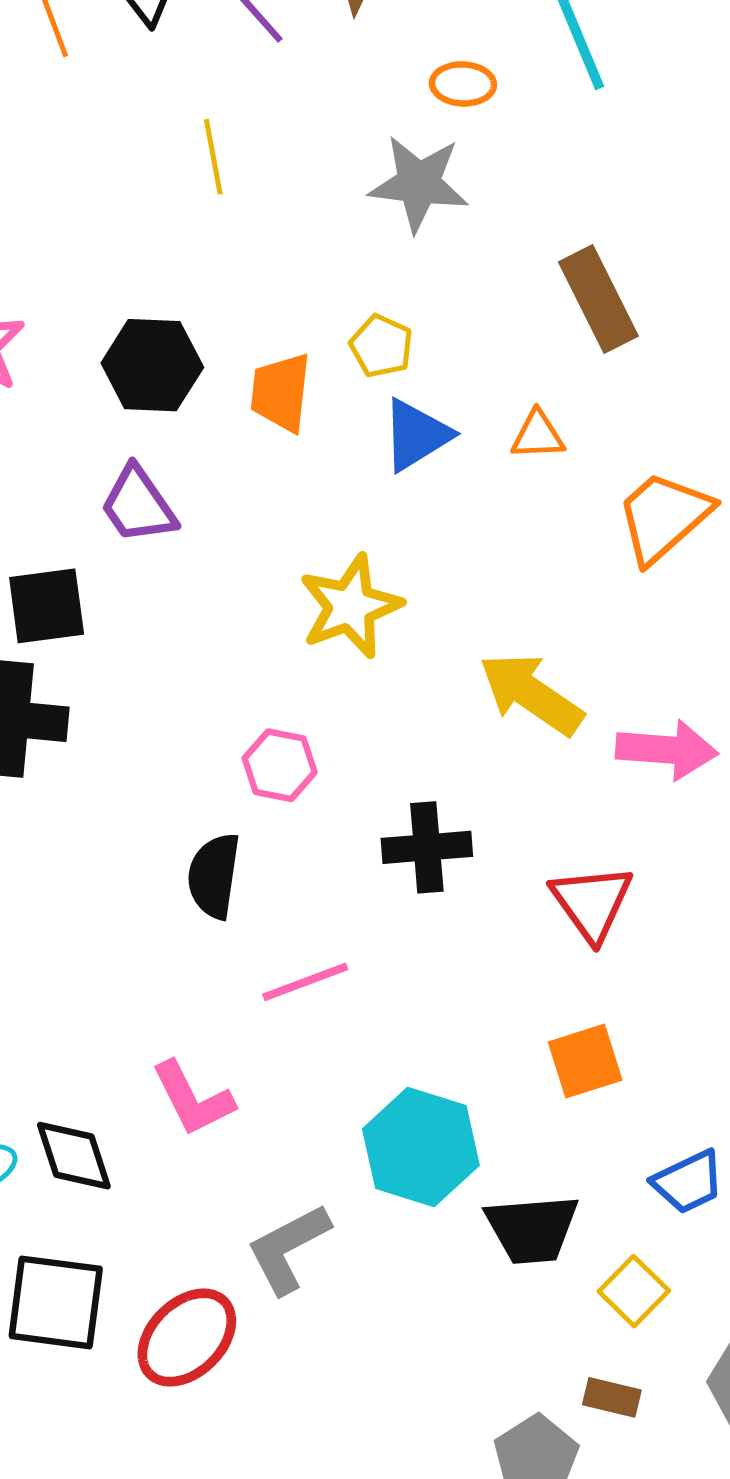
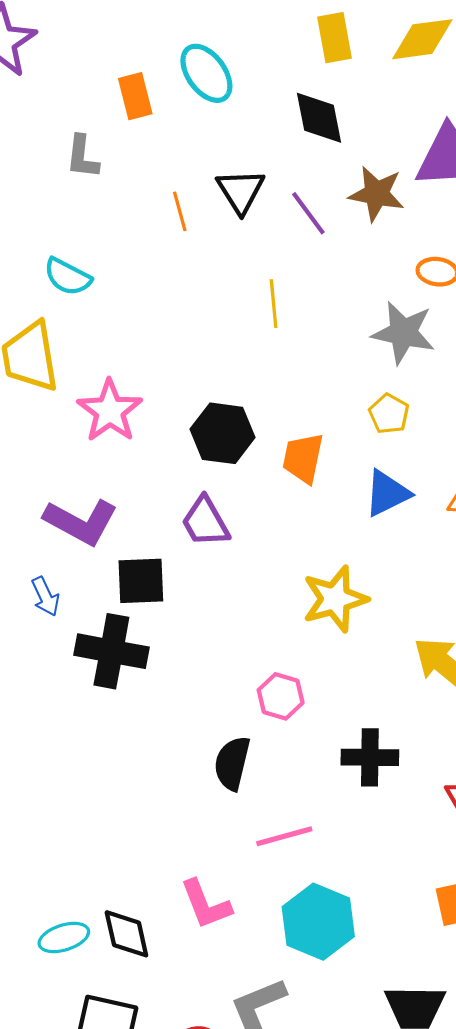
yellow pentagon: (381, 346) -> (389, 414), moved
cyan hexagon: (421, 1147) -> (318, 922), moved

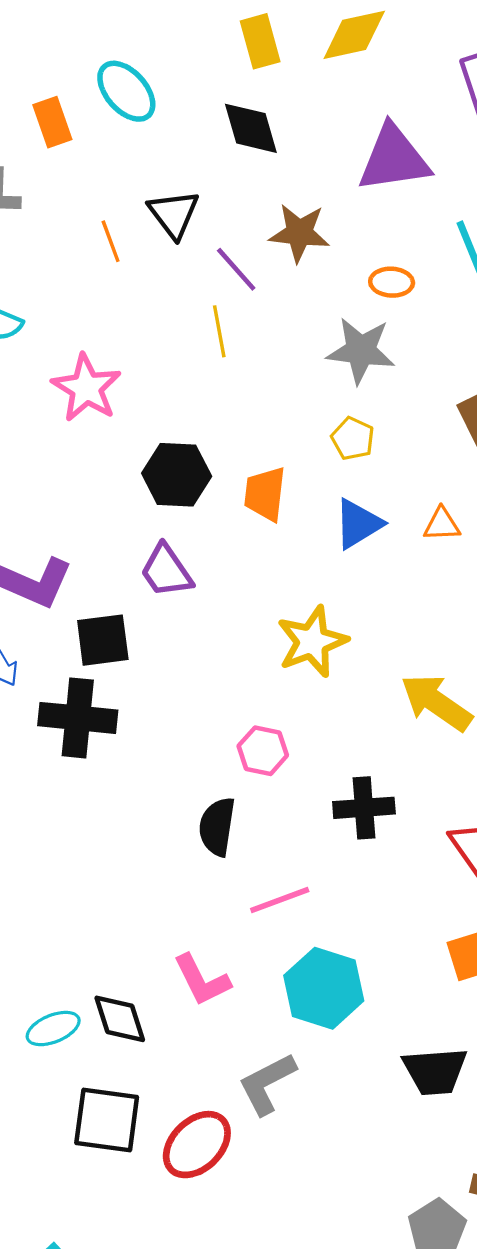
brown star: (377, 194) -> (299, 233), moved
purple line: (308, 213) -> (236, 269), moved
pink star: (110, 411) -> (86, 388), moved

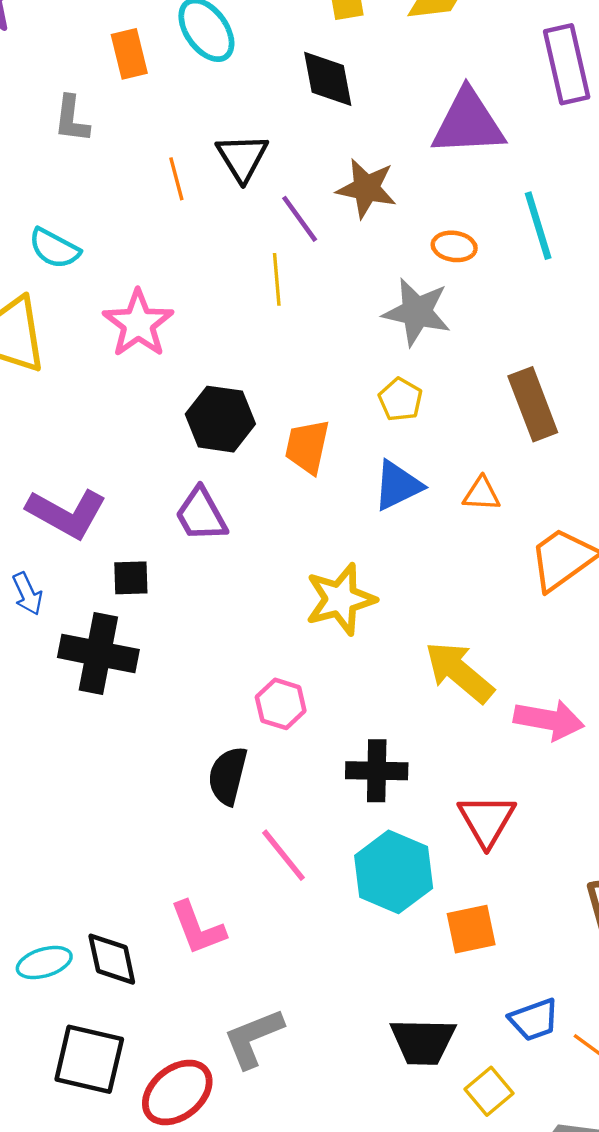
black square: (103, 640) -> (131, 578), size x0.7
pink line: (280, 900) -> (283, 855), turned 66
cyan hexagon: (324, 988) -> (394, 872), moved

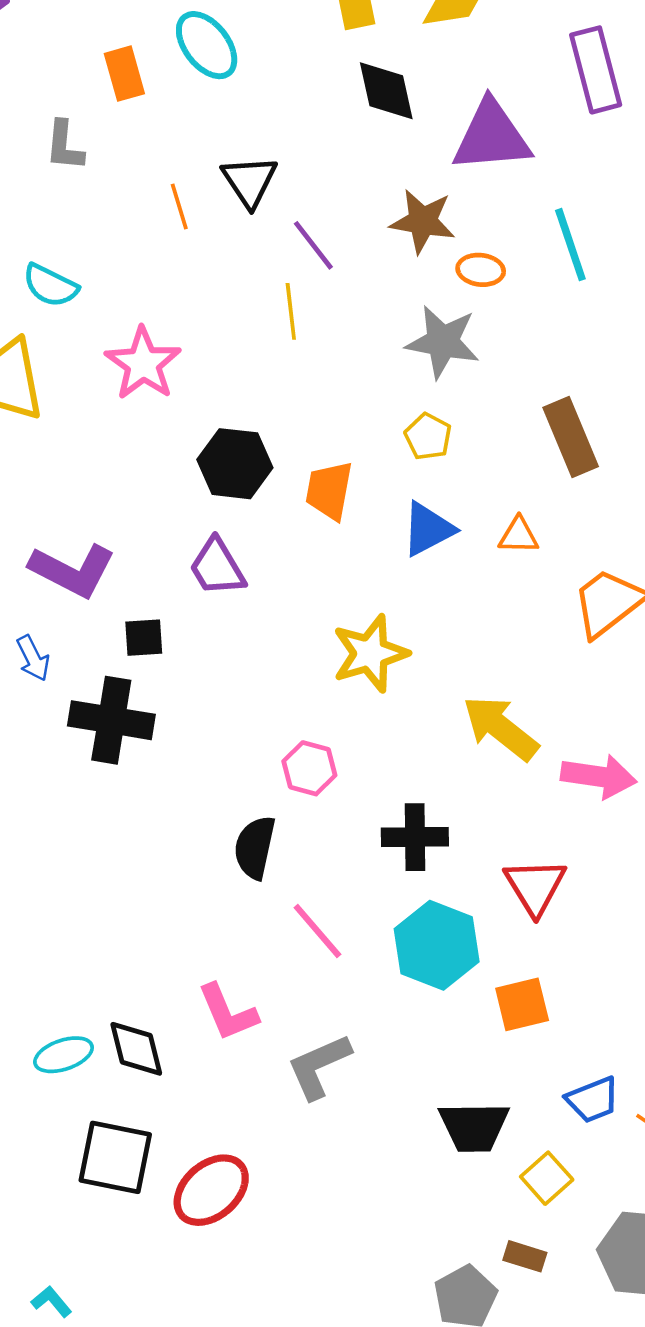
black diamond: (328, 79) -> (386, 91), moved
brown star: (366, 188) -> (423, 221), moved
gray L-shape: (253, 1038) -> (319, 1066), moved

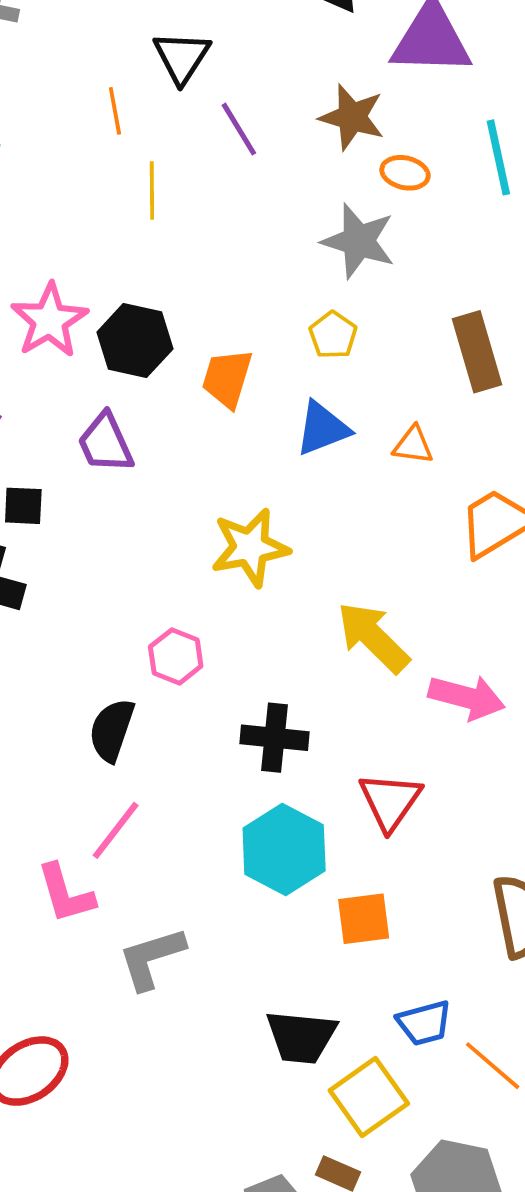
orange line: (179, 206) -> (115, 111), moved
yellow line: (291, 311) -> (152, 191), moved
pink star: (143, 364) -> (49, 320), moved
pink line: (317, 931) -> (116, 830), moved, turned 72
yellow square: (547, 1178) -> (369, 1097), size x1.5

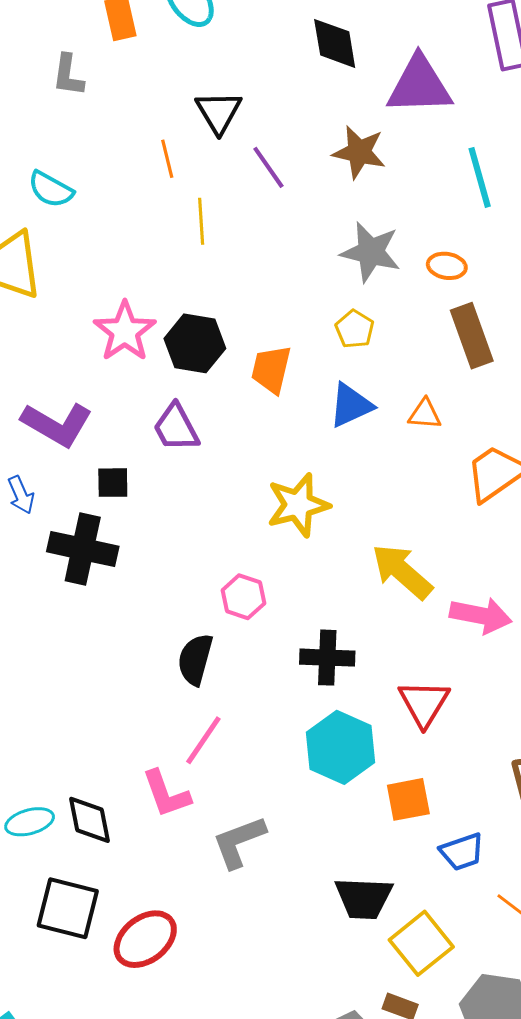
orange ellipse: (405, 173) -> (447, 266), moved
blue trapezoid: (424, 1023) -> (462, 852), moved

